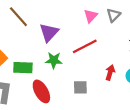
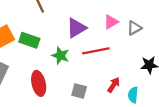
purple triangle: (49, 32) -> (76, 28), moved
green rectangle: (23, 68) -> (29, 40), moved

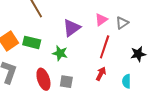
red line: (96, 51) -> (105, 47), moved, turned -55
red arrow: (114, 85) -> (101, 74), moved
gray square: (79, 91) -> (66, 82), moved

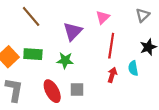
gray triangle: (122, 23) -> (143, 15), moved
cyan semicircle: (126, 81) -> (133, 68), moved

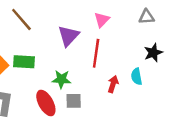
gray triangle: (143, 15) -> (147, 17), turned 40
red line: (111, 46) -> (96, 53), moved
green star: (65, 60) -> (61, 79), moved

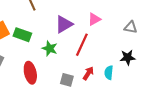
green star: (61, 79) -> (50, 48), moved
gray square: (74, 101) -> (67, 80), moved

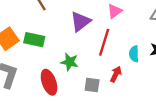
green star: (50, 48) -> (70, 62), moved
cyan semicircle: (109, 73) -> (134, 54), moved

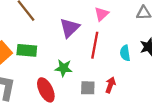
red arrow: (116, 74) -> (110, 85), moved

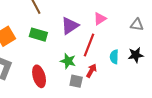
green rectangle: (27, 50) -> (38, 35), moved
green star: (64, 68) -> (68, 61), moved
red arrow: (110, 85) -> (91, 71), moved

